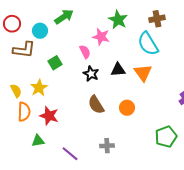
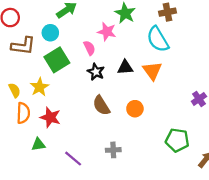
cyan circle: (40, 31) -> (50, 33), moved
green square: (55, 63) -> (57, 60), size x1.6
green pentagon: (166, 137) -> (177, 140), turned 30

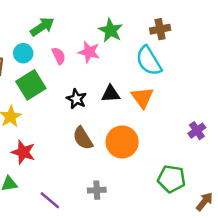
pink semicircle: (89, 48) -> (59, 56), moved
orange circle: (135, 109) -> (122, 142), size x1.6

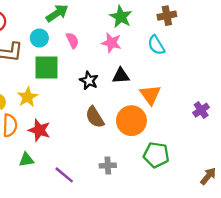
pink star: (89, 52) -> (111, 43), moved
cyan semicircle: (149, 61) -> (156, 45), size x0.7
green square: (31, 85) -> (46, 68), turned 32
orange triangle: (142, 98) -> (150, 95), moved
green pentagon: (172, 179) -> (156, 155), moved

